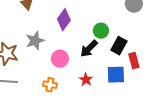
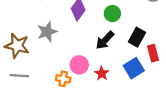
green circle: (101, 31) -> (112, 14), moved
pink circle: (60, 59) -> (79, 65), moved
blue square: (116, 75) -> (134, 68), turned -30

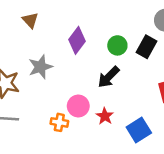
black rectangle: (137, 37) -> (146, 47), moved
blue square: (134, 68) -> (139, 130), moved

